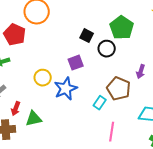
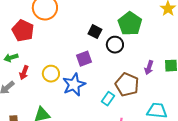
red arrow: (16, 109) -> (24, 73), moved

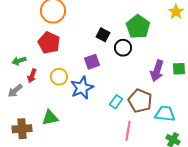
red pentagon: (23, 31) -> (49, 43), moved
purple arrow: (149, 68) -> (157, 71), size x1.5
brown pentagon: (127, 85) -> (140, 101), moved

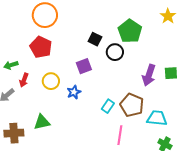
blue star: (82, 88) -> (74, 92), size x0.6

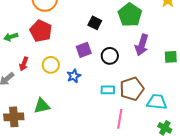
black circle: (115, 52) -> (110, 56), moved
green arrow: (11, 65) -> (11, 37), moved
purple arrow: (149, 75) -> (142, 45), moved
brown pentagon: (132, 105) -> (132, 89), turned 30
cyan rectangle: (108, 106) -> (108, 90), turned 56

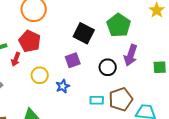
black square: (95, 23) -> (84, 33), size x1.5
black circle: (110, 56) -> (108, 67), moved
red arrow: (24, 64) -> (16, 59), moved

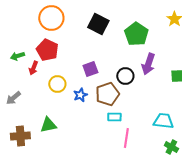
black square: (84, 33) -> (98, 24), moved
brown pentagon: (121, 99) -> (107, 94), moved
cyan rectangle: (97, 100) -> (114, 117), moved

